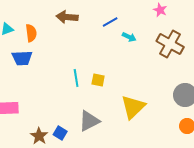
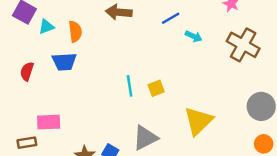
yellow square: (98, 80) -> (156, 88), turned -32

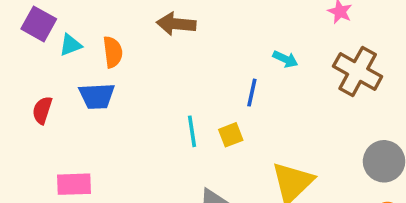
blue line: (171, 18) -> (252, 93), moved, turned -48

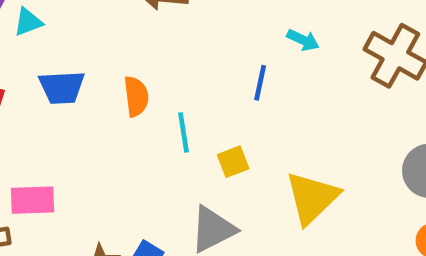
orange semicircle: (113, 52) -> (136, 96), moved
yellow square: (231, 135) -> (233, 162), moved

